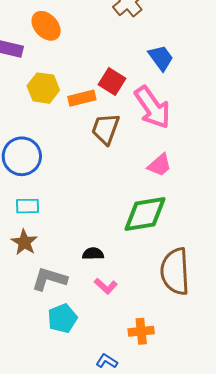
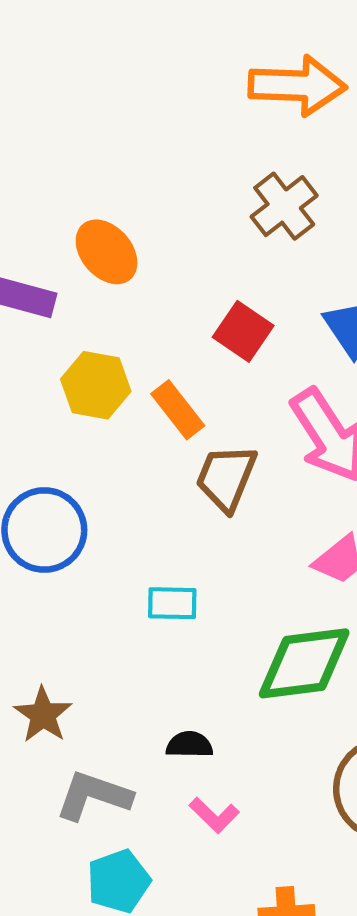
red square: (112, 81) -> (243, 331), moved
orange rectangle: (82, 98) -> (178, 410), turned 64
cyan rectangle: (27, 206) -> (172, 603), moved

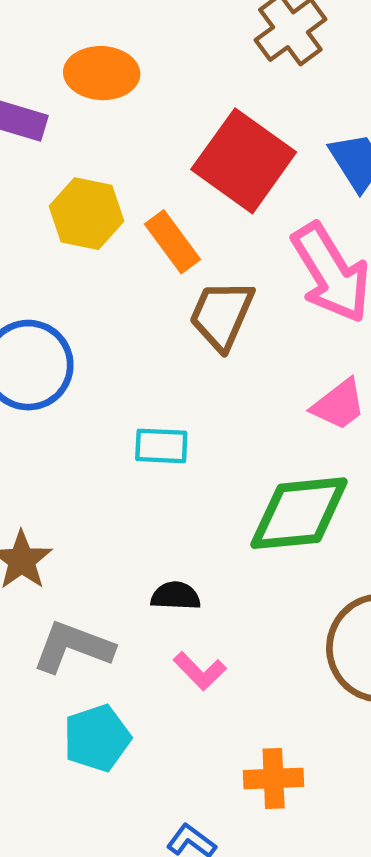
orange ellipse: (107, 252) -> (102, 73), turned -48
red square: (243, 331) -> (244, 161), size x1.6

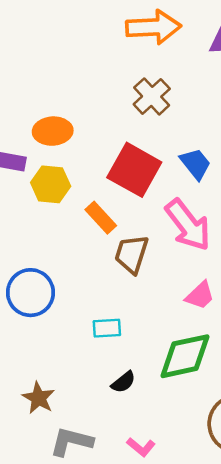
yellow hexagon: (87, 214) -> (51, 184), moved
black semicircle: (176, 596) -> (123, 382), moved, turned 145

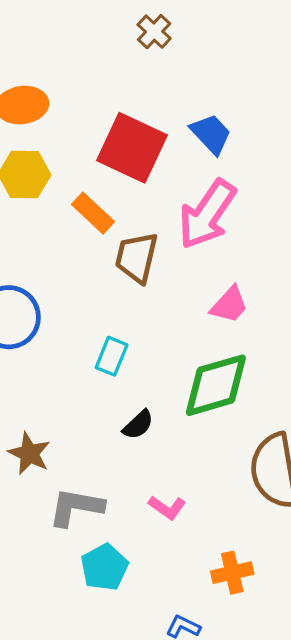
brown cross: (152, 96) -> (154, 32), moved, size x0.7
pink arrow: (188, 225) -> (207, 214), turned 76
cyan rectangle: (107, 328) -> (112, 356), turned -60

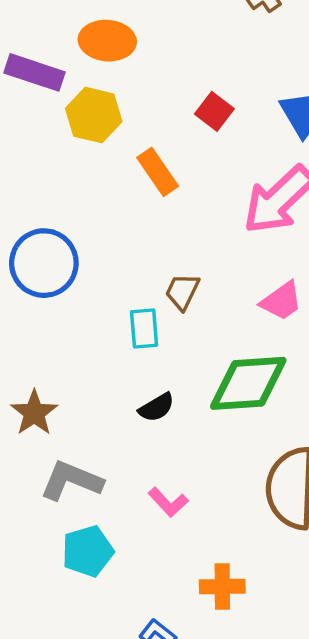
red square: (132, 148) -> (214, 111), size x0.5
brown trapezoid: (137, 257) -> (182, 292), moved, size x0.7
cyan rectangle: (112, 356) -> (144, 328), turned -39

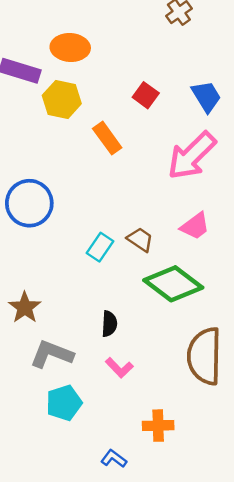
brown trapezoid: (182, 292) -> (140, 239), moved, turned 100
cyan rectangle: (144, 328) -> (100, 247), turned 40
green diamond: (248, 383) -> (173, 284), turned 42
black semicircle: (157, 407) -> (109, 324), moved, turned -55

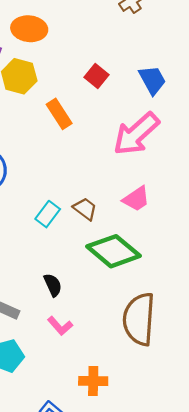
black semicircle: (109, 324) -> (53, 285), turned -30

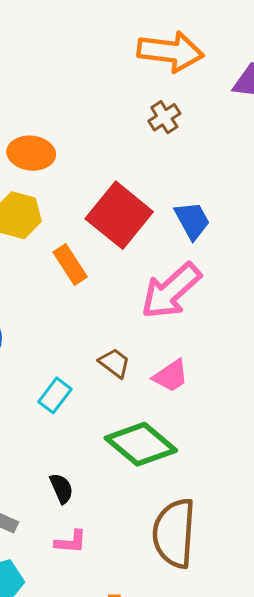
red square: (97, 76) -> (119, 215), size x2.0
brown trapezoid: (85, 209) -> (114, 363), moved
pink L-shape: (60, 326) -> (71, 542), turned -45

